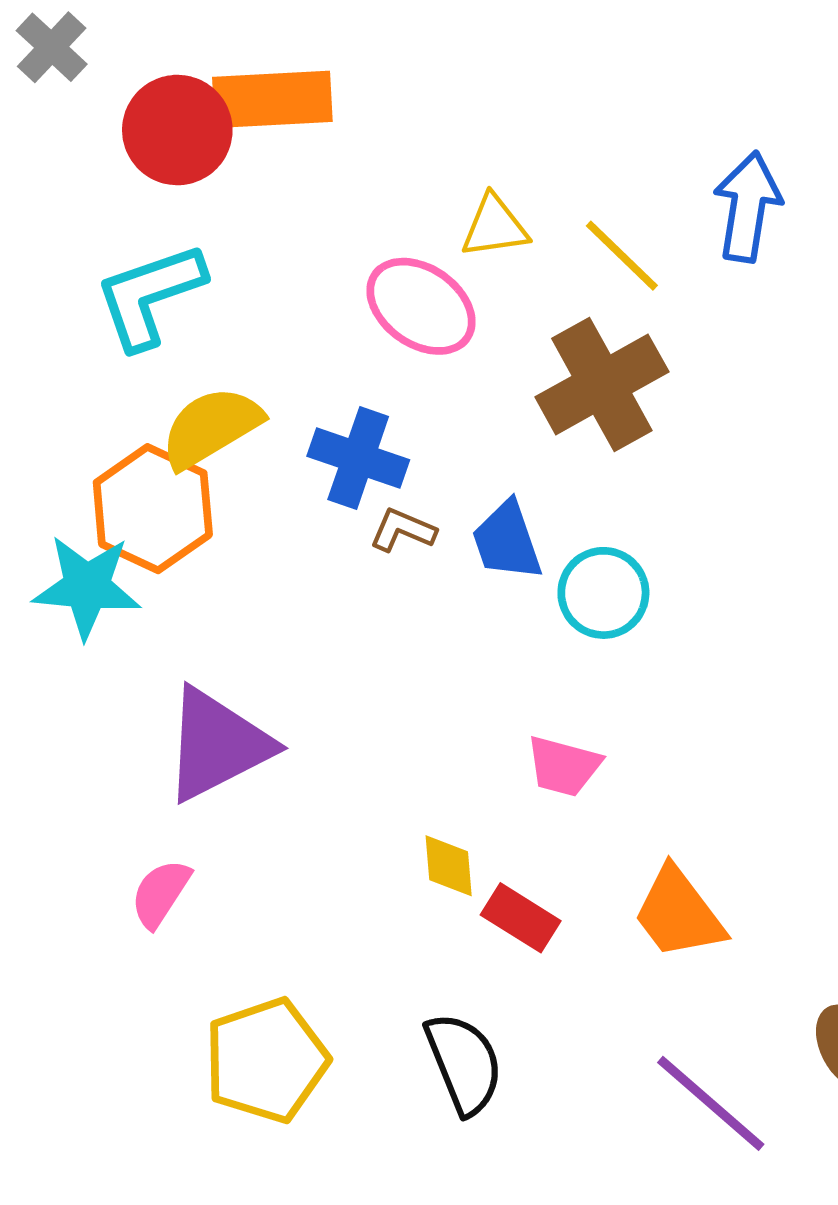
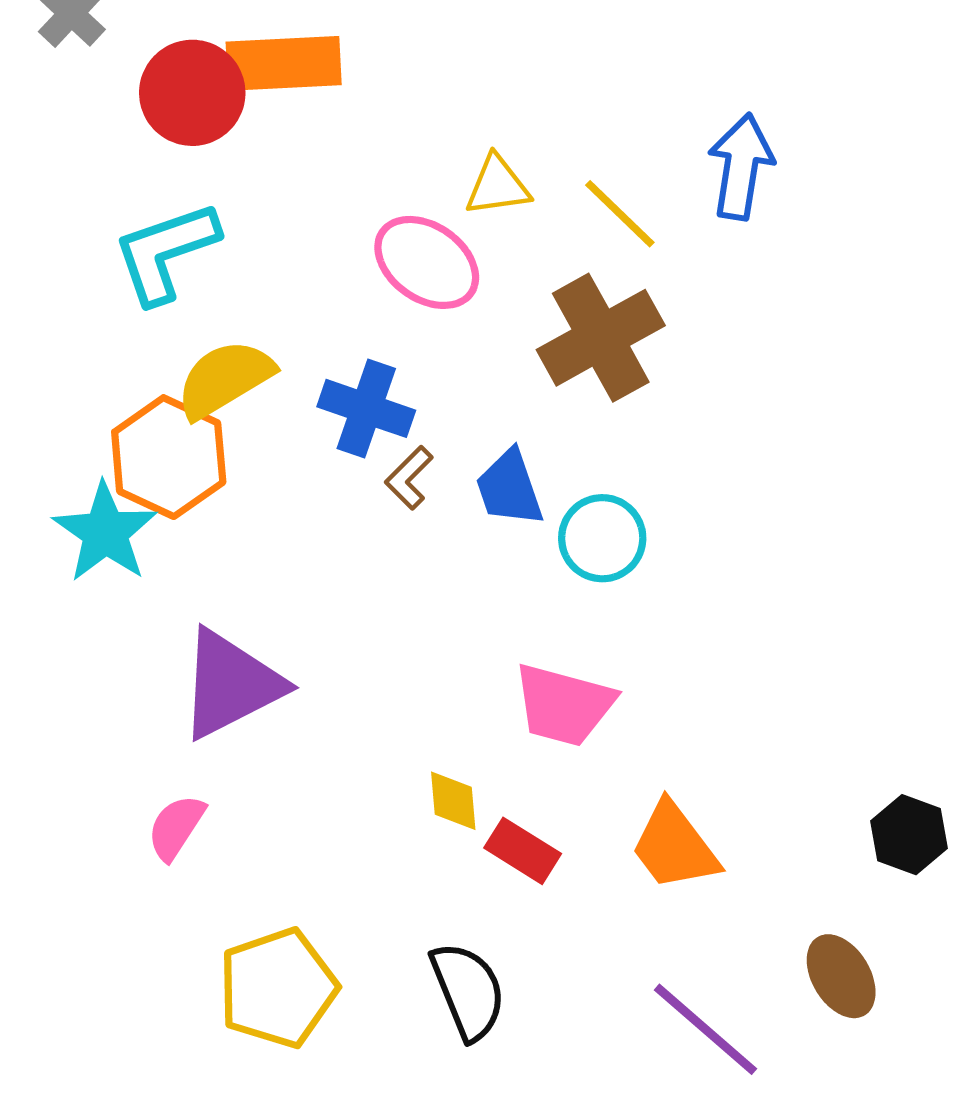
brown L-shape: (403, 530) -> (409, 478), turned -68
cyan star: (87, 587) -> (105, 532), turned 30
pink trapezoid: (564, 766) -> (564, 705), size x1.4

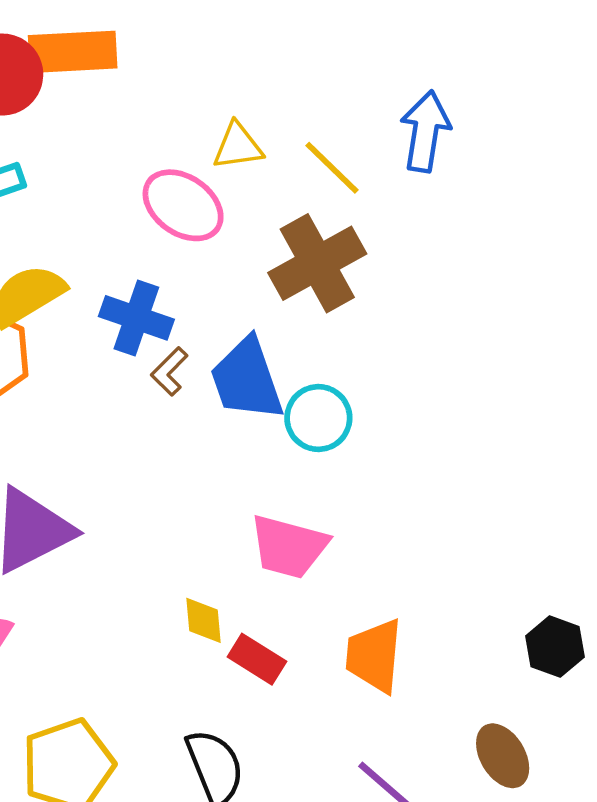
blue trapezoid: (509, 488) -> (247, 379), size x1.4
orange trapezoid: (674, 846) -> (374, 656), turned 42

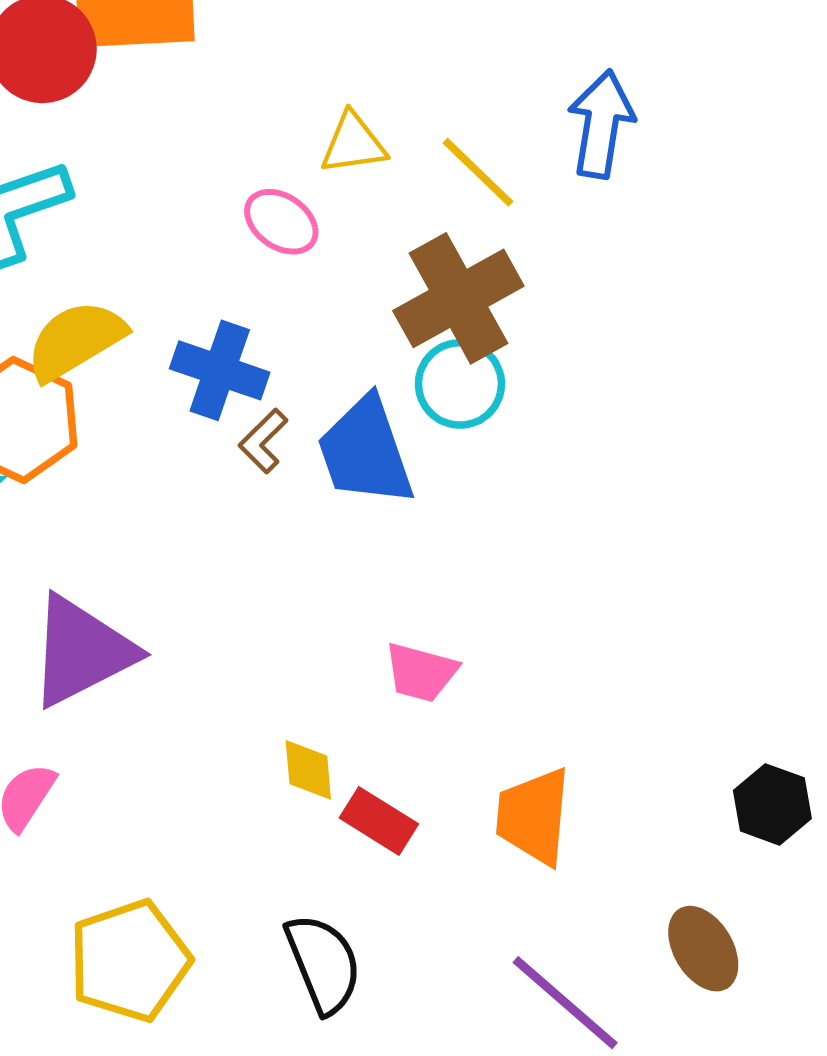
pink ellipse: (183, 205) -> (281, 222), size x0.7
cyan circle: (318, 418) -> (460, 384), moved
pink trapezoid: (289, 547) -> (421, 672), size x0.7

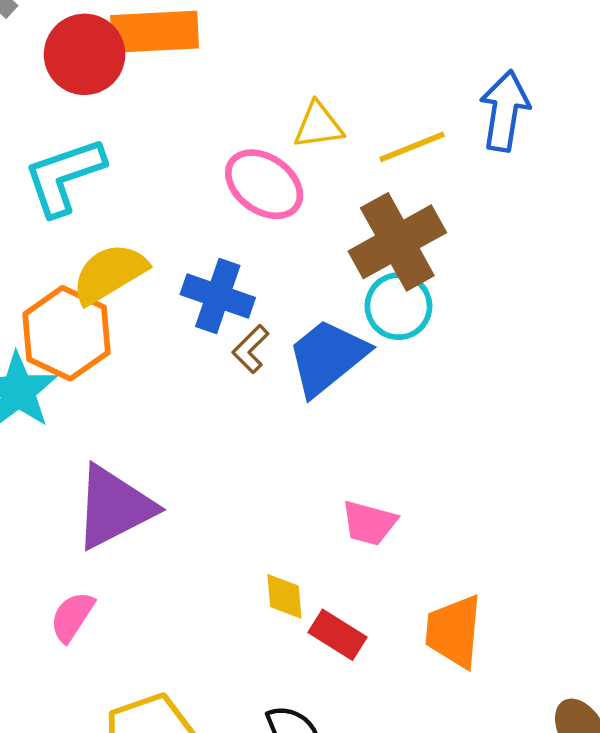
yellow line: (478, 172) -> (412, 147), turned -66
pink ellipse: (281, 222) -> (264, 184), size x1.4
blue trapezoid: (365, 451) -> (327, 357), turned 70

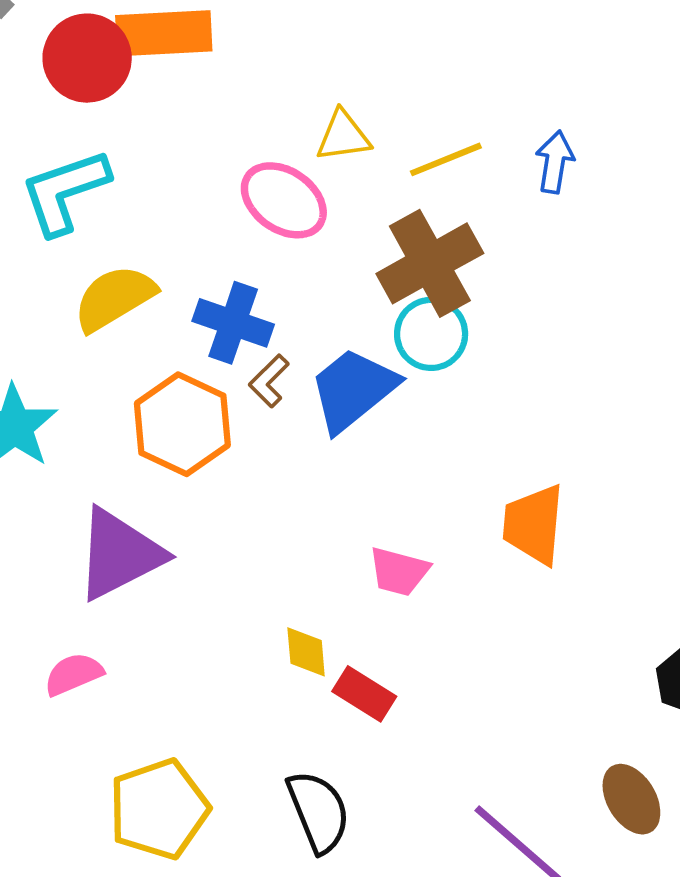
blue arrow: (505, 111) -> (555, 162), moved, size x0.7
orange hexagon: (66, 333) -> (182, 424), moved
pink semicircle: (72, 617) -> (73, 674), turned 34
orange trapezoid: (454, 631) -> (534, 524), moved

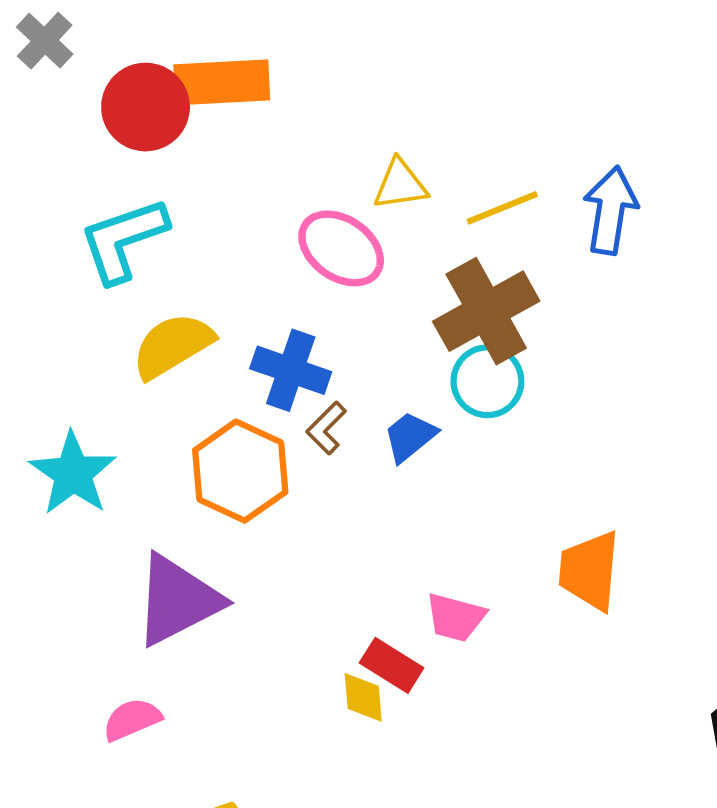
blue arrow: (555, 162) -> (610, 210), size x1.4
blue trapezoid: (353, 390) -> (410, 437), size x0.6
red rectangle: (364, 694) -> (392, 665), moved

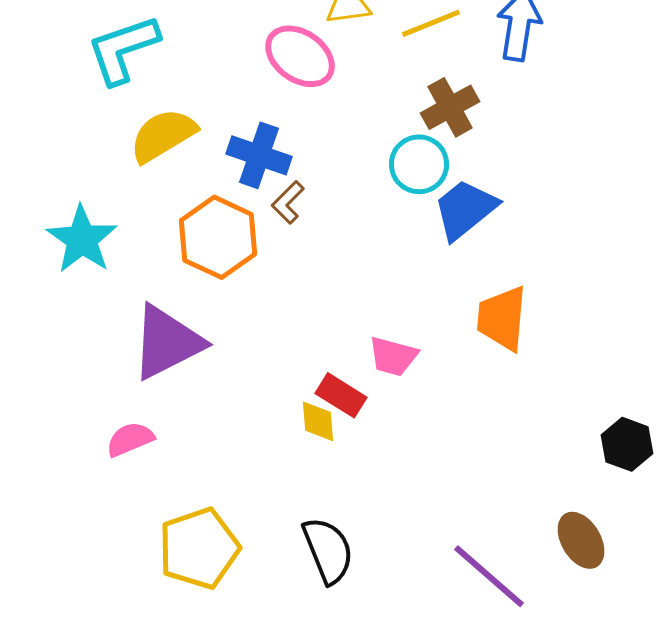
brown cross: (486, 311) -> (450, 107), moved, size x0.7
blue trapezoid: (410, 437) -> (465, 209), moved, size x1.5

